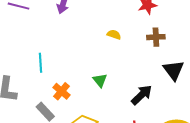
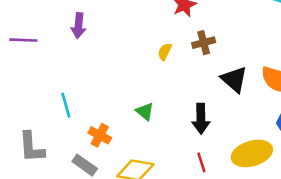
yellow semicircle: (114, 35) -> (165, 52), moved, turned -72
black arrow: (142, 95) -> (201, 119), turned 145

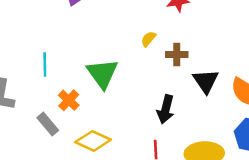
brown cross: (204, 43) -> (177, 54), moved
green triangle: (145, 111) -> (102, 74), moved, size x1.8

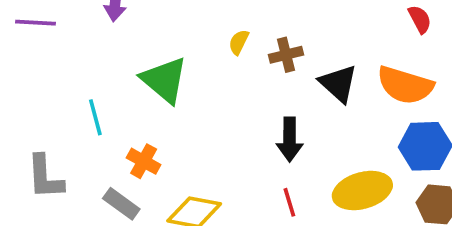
green triangle: (102, 74) -> (164, 80), moved

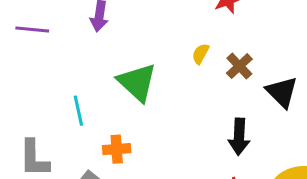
brown cross: (286, 55) -> (239, 66), turned -32
orange cross: (144, 161) -> (117, 149), turned -36

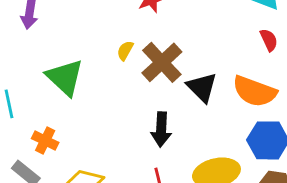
brown cross: (239, 66) -> (162, 62), size x1.6
orange cross: (117, 149) -> (45, 141), turned 30

